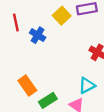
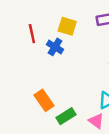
yellow square: (62, 16) -> (67, 26), moved, turned -30

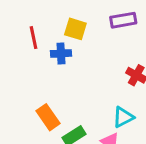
blue cross: (55, 47) -> (61, 53), turned -35

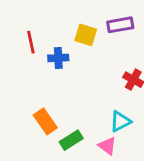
yellow square: (75, 29) -> (86, 35), moved

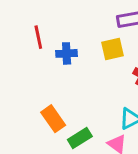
yellow square: (86, 35) -> (112, 49), moved, turned -30

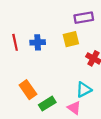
red line: (38, 37) -> (15, 42), moved

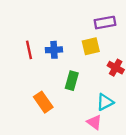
green rectangle: (47, 104) -> (72, 81), moved, turned -42

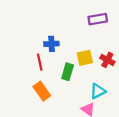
yellow square: (91, 46) -> (85, 58), moved
red line: (29, 50) -> (40, 62), moved

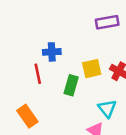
orange rectangle: (42, 91) -> (27, 116), moved
cyan triangle: (98, 91) -> (107, 108), turned -42

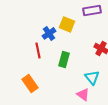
blue cross: (52, 52) -> (49, 33), turned -32
yellow square: (92, 69) -> (67, 24), moved, turned 35

